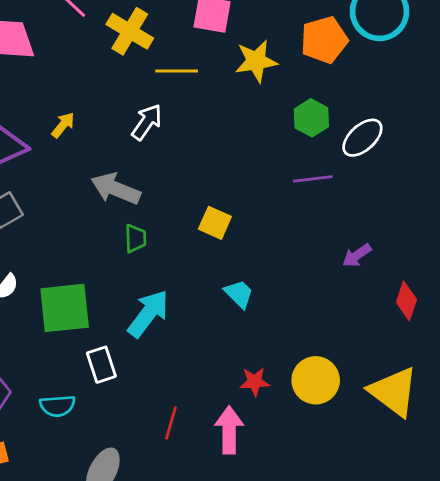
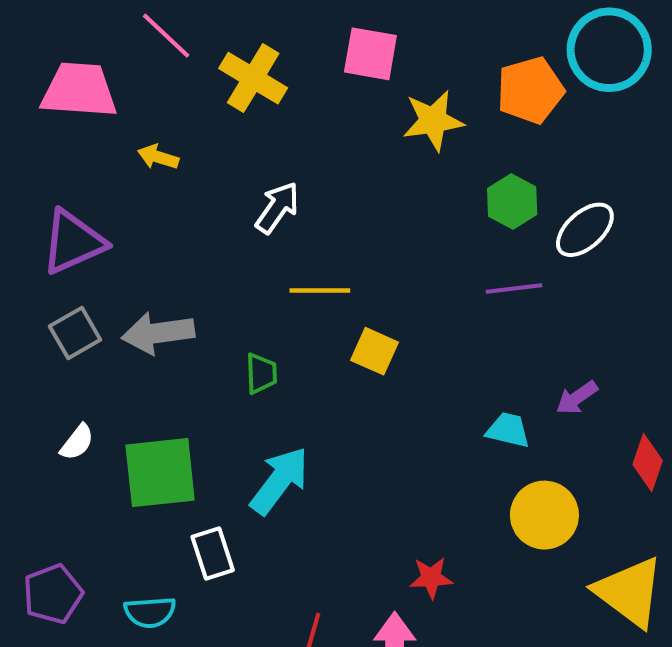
yellow line: (177, 71) -> (320, 291), moved
yellow arrow: (63, 125) -> (158, 157), moved, turned -112
gray arrow: (116, 189) -> (158, 333), moved, turned -30
cyan trapezoid: (239, 294) -> (508, 430), moved, turned -32
yellow circle: (316, 380) -> (544, 515), moved

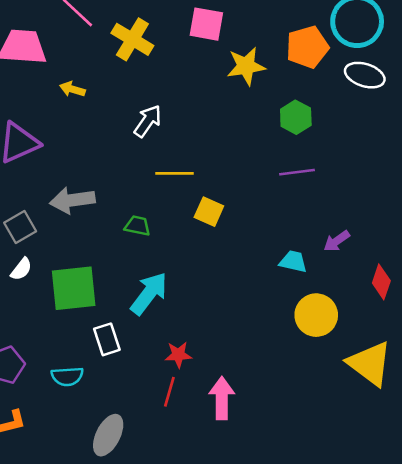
white ellipse: (585, 230) -> (365, 75), moved, turned 60
gray square: (75, 333) -> (20, 227), moved
green trapezoid: (261, 373) -> (138, 226), turned -76
red star: (431, 578) -> (178, 355), moved

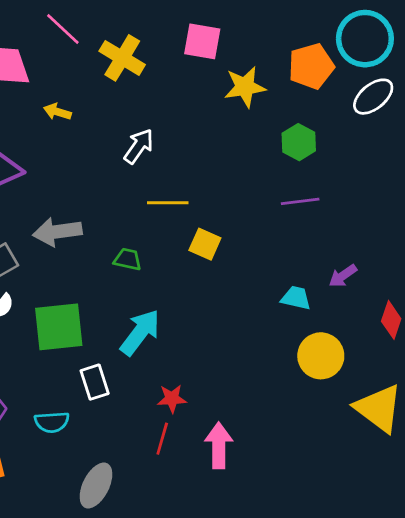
white ellipse: (365, 75) -> (373, 97), turned -57

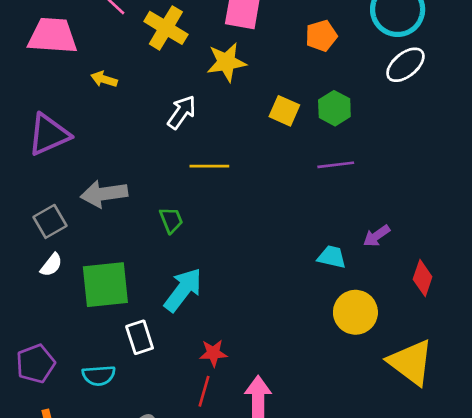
orange pentagon: (311, 66) -> (321, 36), moved, size x0.7
yellow star: (245, 87) -> (226, 62), moved
yellow square: (205, 244) -> (284, 111), moved
green trapezoid: (128, 259) -> (171, 220), turned 56

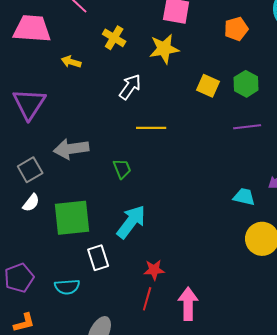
yellow cross: (166, 28) -> (114, 38), moved, size x0.7
purple triangle: (49, 135) -> (29, 104), turned -33

